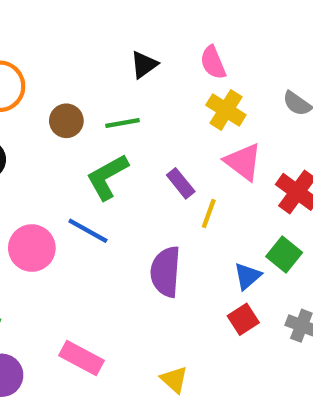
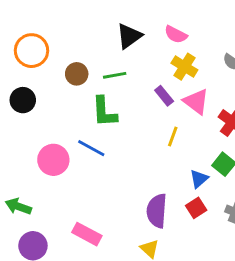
pink semicircle: (213, 63) -> (176, 35), turned -40
black triangle: (144, 65) -> (129, 36), size x1.4
green L-shape: (107, 177) -> (104, 112), turned -64
purple rectangle: (181, 183) -> (164, 96), moved
purple semicircle: (166, 272) -> (157, 211), moved

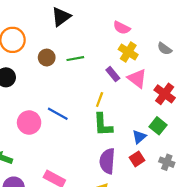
black triangle: (129, 36) -> (61, 17), moved
green L-shape: (104, 112) -> (103, 125), moved
yellow line: (173, 137) -> (100, 99), moved

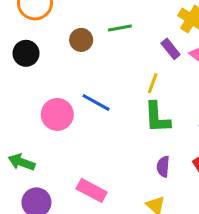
brown circle: (47, 58) -> (81, 40), moved
purple semicircle: (107, 161) -> (163, 167), size x0.6

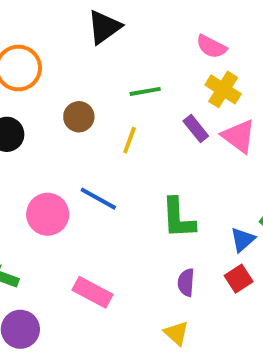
green line: (120, 28) -> (145, 91), moved
yellow line: (153, 83) -> (130, 140), moved
pink rectangle: (92, 190) -> (92, 292), moved

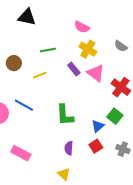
black triangle: (104, 27) -> (27, 17), turned 48
yellow line: (130, 140) -> (40, 75), turned 48

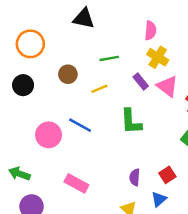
pink semicircle: (82, 27) -> (150, 31), turned -112
green L-shape: (65, 115) -> (131, 122), moved
blue triangle: (98, 126) -> (159, 199), moved

